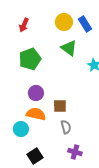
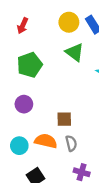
purple circle: (36, 93) -> (24, 104), moved
orange semicircle: (36, 114) -> (46, 141), moved

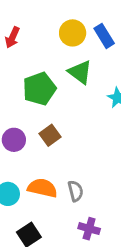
green pentagon: (30, 65) -> (39, 89), moved
brown square: (64, 119) -> (50, 135), moved, turned -35

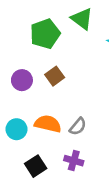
gray semicircle: (76, 191) -> (78, 126), turned 54
purple cross: (89, 229) -> (74, 161), moved

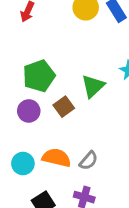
green triangle: (82, 19) -> (93, 86), moved, turned 40
green pentagon: (45, 34) -> (39, 76), moved

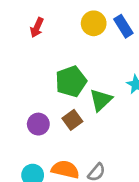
green pentagon: (39, 76) -> (71, 81), moved

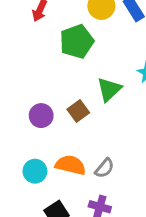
green pentagon: (71, 81) -> (77, 41), moved

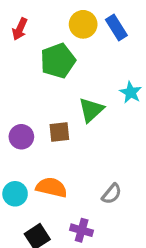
brown square: (78, 111) -> (59, 132), turned 30
gray semicircle: (104, 168) -> (112, 194), moved

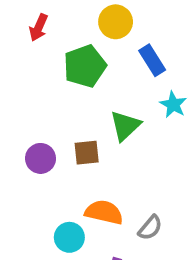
blue rectangle: (116, 27) -> (152, 60), moved
orange semicircle: (51, 187) -> (104, 212), moved
cyan circle: (15, 194) -> (69, 237), moved

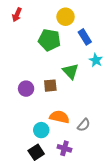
red arrow: (39, 28) -> (17, 15), moved
green pentagon: (85, 66) -> (49, 40), turned 30
green triangle: (125, 126) -> (71, 71), turned -30

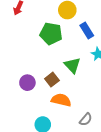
brown square: (50, 86) -> (52, 80), turned -32
orange semicircle: (59, 117) -> (61, 100), moved

